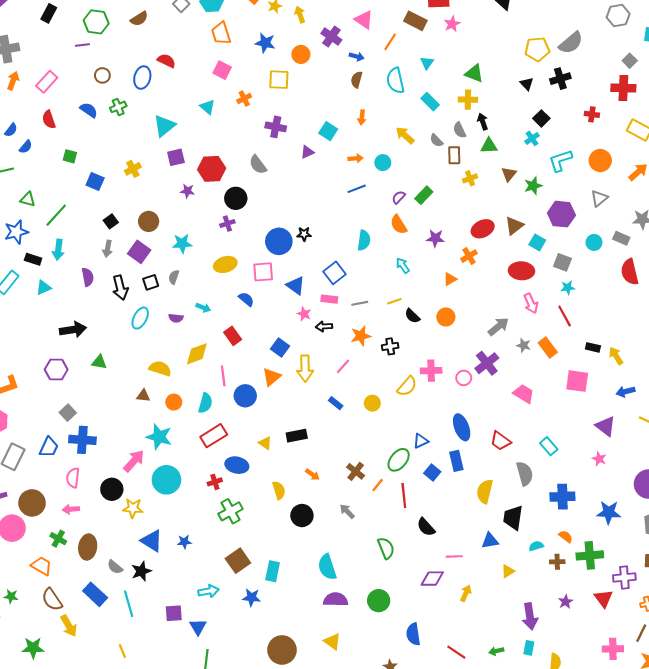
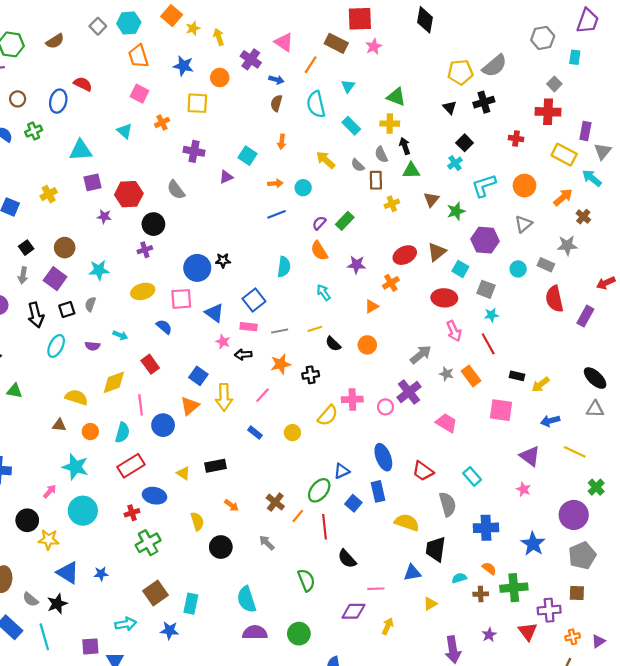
cyan triangle: (164, 126) -> (81, 150), turned 35
yellow arrow: (616, 356) -> (541, 384), turned -96
pink arrow: (134, 461) -> (50, 491), size x0.6
yellow semicircle: (485, 491) -> (407, 522), turned 95
blue star: (609, 512) -> (533, 544), turned 30

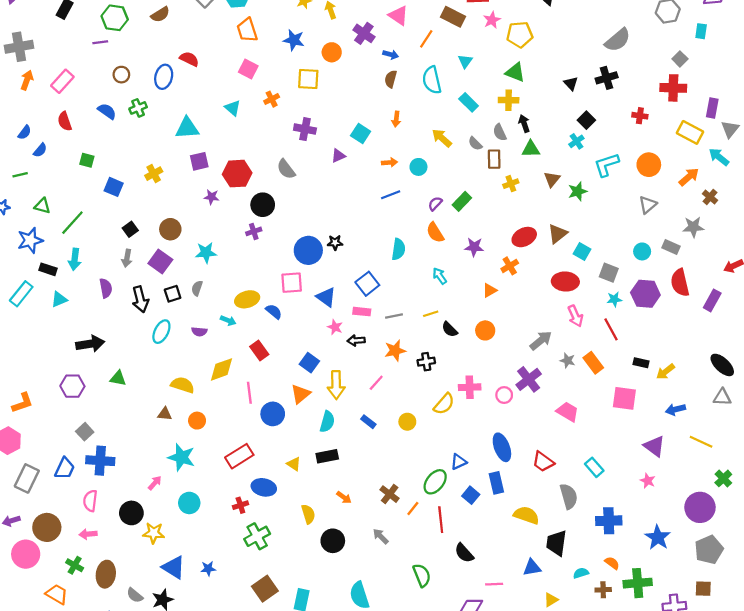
yellow pentagon: (460, 72) -> (520, 34), moved
purple hexagon: (485, 240) -> (645, 294), moved
yellow ellipse: (143, 291) -> (247, 299), moved
cyan semicircle: (122, 433) -> (327, 422), moved
cyan circle: (83, 511) -> (189, 503), size x0.7

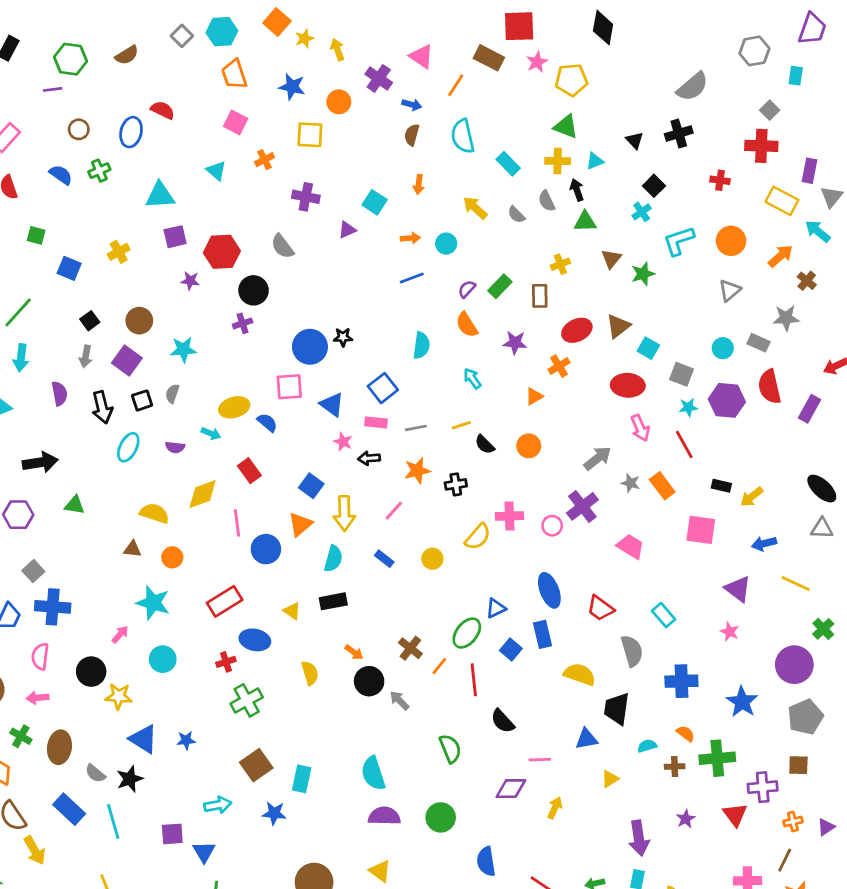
cyan triangle: (465, 61) -> (595, 161), moved, turned 32
brown rectangle: (494, 159) -> (540, 296), moved
black circle: (333, 541) -> (369, 681), moved

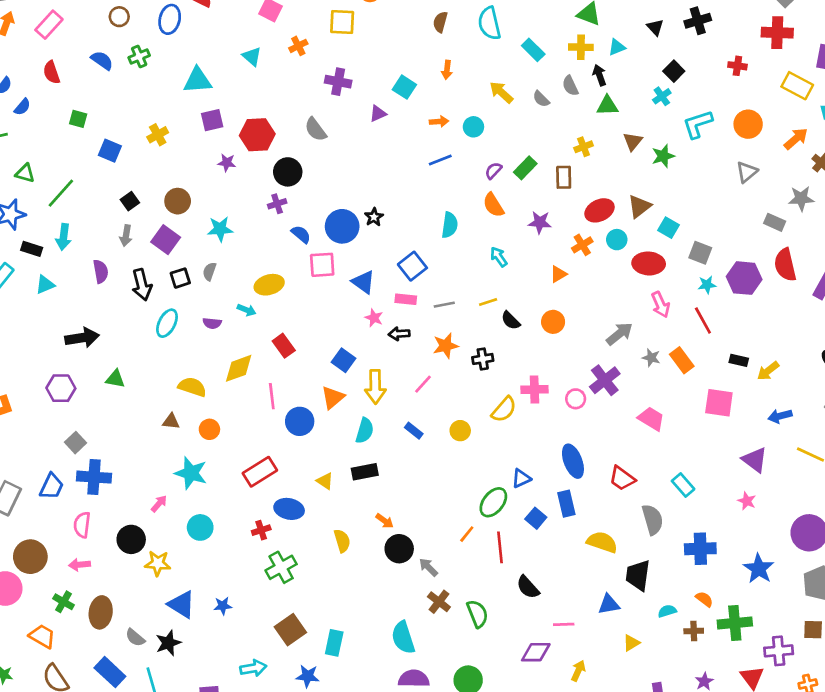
black star: (343, 337) -> (374, 217), turned -30
cyan circle: (723, 348) -> (617, 240), moved
blue semicircle: (267, 422) -> (301, 234), moved
brown cross: (410, 648) -> (439, 602), moved

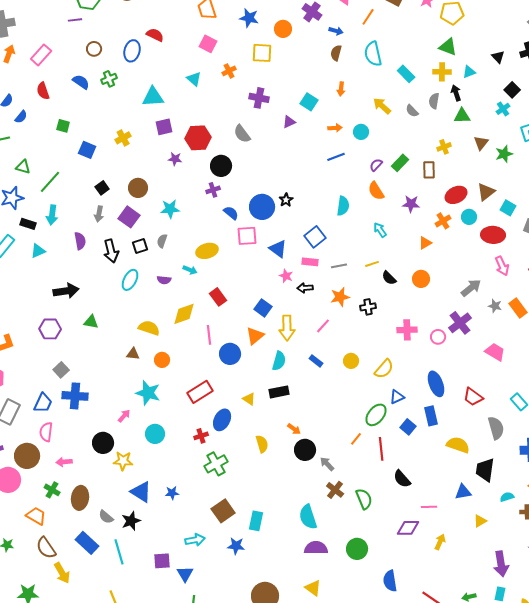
gray semicircle: (570, 86) -> (434, 101), turned 35
yellow semicircle: (504, 409) -> (384, 369), moved
blue ellipse: (289, 509) -> (222, 420), turned -75
pink semicircle: (82, 525) -> (46, 432), moved

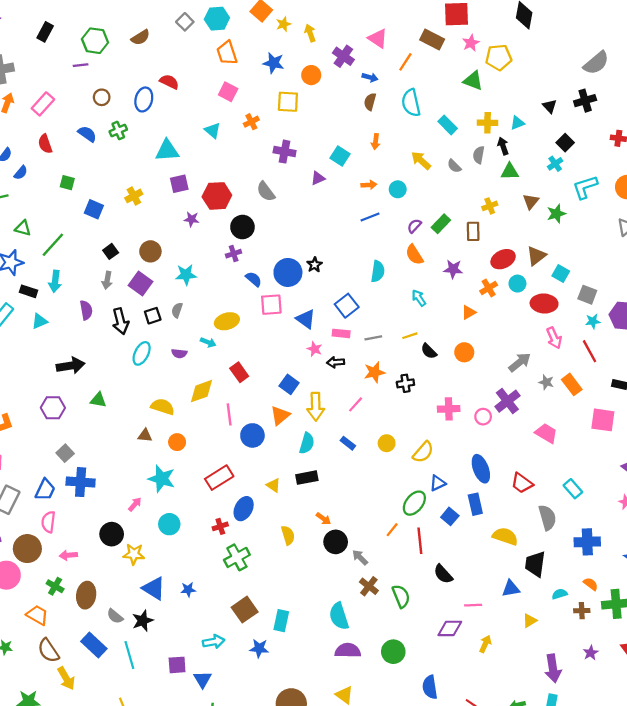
green triangle: (448, 47) -> (473, 81), moved

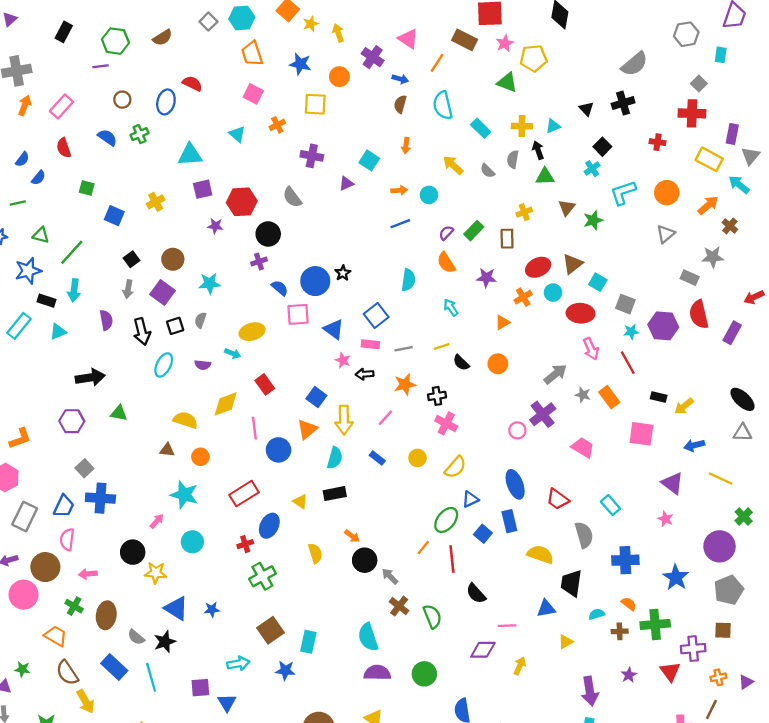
pink cross: (449, 409) -> (446, 423), moved, turned 30

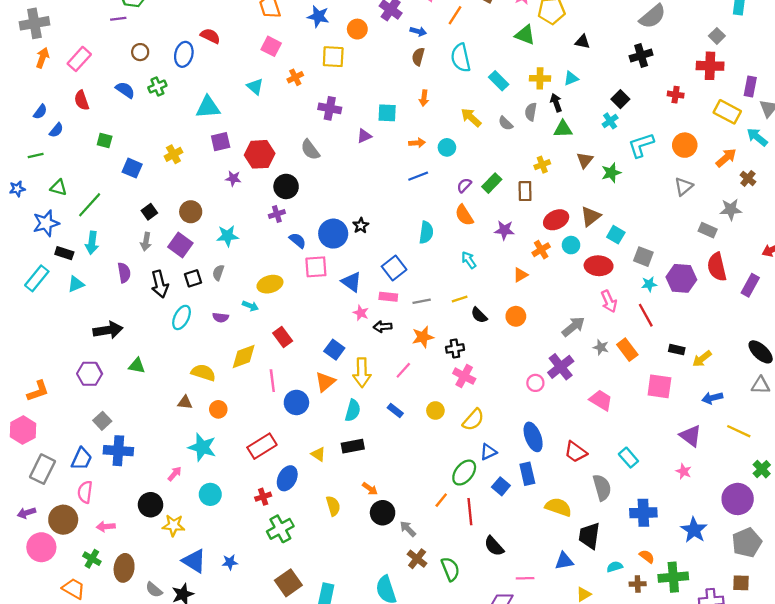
black triangle: (586, 109) -> (582, 42), moved, turned -35
cyan square: (369, 160) -> (387, 113), turned -30

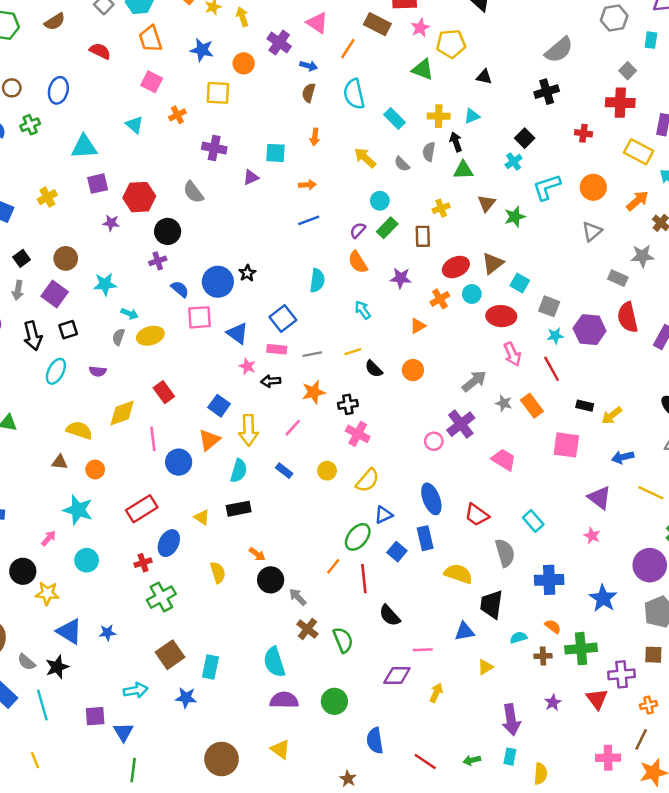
red semicircle: (210, 36) -> (100, 51), moved
cyan circle: (447, 147) -> (380, 201), moved
gray semicircle: (218, 273) -> (118, 337), moved
cyan arrow: (250, 306) -> (130, 314), moved

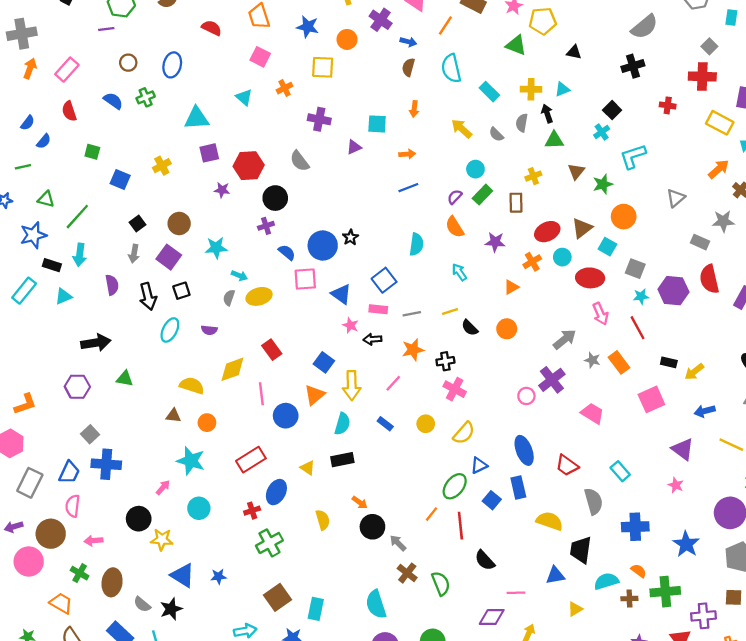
orange circle: (593, 187) -> (624, 217), moved
pink square: (566, 445) -> (651, 399), turned -32
cyan semicircle: (518, 638) -> (606, 581), size x1.5

